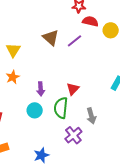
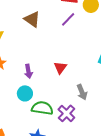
purple line: (74, 41) -> (68, 19), moved
green semicircle: (61, 108) -> (42, 108), moved, turned 100

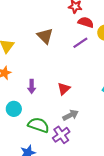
gray arrow: (82, 92) -> (71, 115), moved, turned -105
cyan circle: (25, 93) -> (14, 109), moved

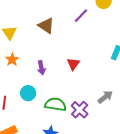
brown triangle: (45, 36) -> (46, 26), moved
gray arrow: (71, 115) -> (105, 97), moved

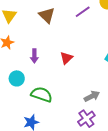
purple cross: (80, 110) -> (86, 119), moved

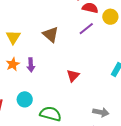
purple arrow: (34, 56) -> (31, 65), moved
gray arrow: (92, 96) -> (101, 112), turned 42

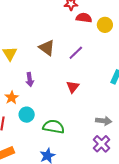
purple line: (86, 29) -> (76, 53), moved
orange star: (13, 64) -> (12, 98), moved

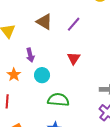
cyan circle: (27, 115) -> (42, 75), moved

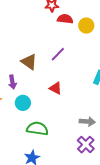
brown triangle: (44, 22) -> (29, 62), moved
red triangle: (74, 58) -> (56, 88), turned -40

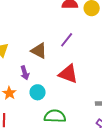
red triangle: (56, 88) -> (68, 74), size x1.5

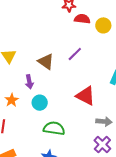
red triangle: (68, 74) -> (86, 96), moved

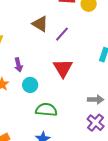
brown triangle: (46, 61) -> (40, 24), moved
red triangle: (86, 96) -> (63, 68), moved, turned 35

